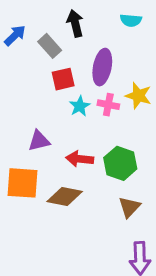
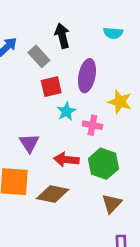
pink cross: (108, 105) -> (92, 125), moved
purple triangle: (39, 141) -> (29, 143), turned -50

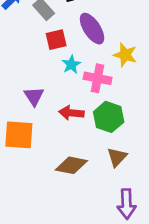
purple ellipse: (87, 76) -> (92, 29), turned -44
pink cross: (92, 125) -> (98, 78), size x1.4
brown diamond: (53, 194) -> (71, 165), moved

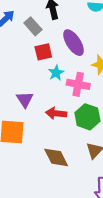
brown diamond: (71, 165) -> (56, 157), turned 52

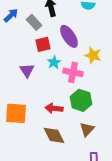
purple triangle: (25, 99) -> (27, 70), moved
red arrow: (56, 113) -> (54, 108), moved

